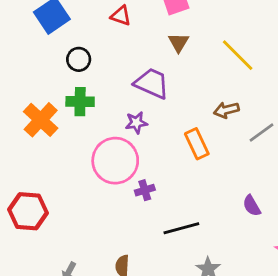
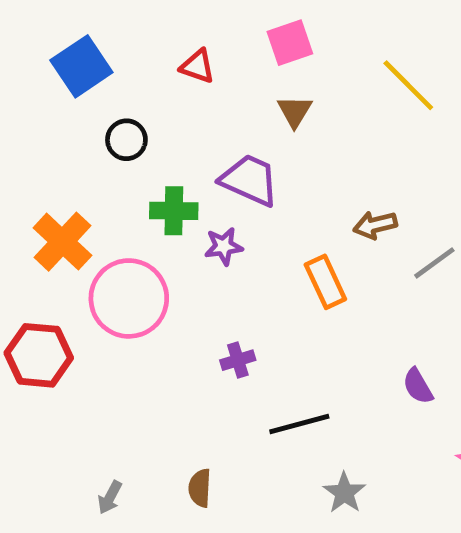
yellow line: (238, 55) -> (408, 85), moved
green cross: (80, 102) -> (174, 211), moved
pink circle: (115, 161) -> (129, 298), moved
red hexagon: (28, 211) -> (39, 355), moved

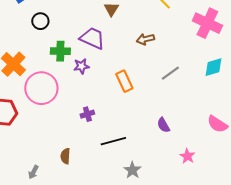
brown arrow: (375, 225) -> (145, 39), moved
brown semicircle: (200, 488) -> (65, 156), moved

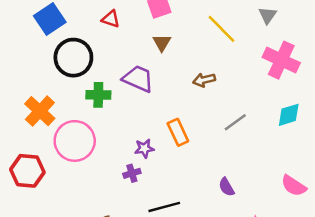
black circle: (40, 21) -> (73, 58), size x1.8
purple star: (81, 66) -> (144, 148), moved

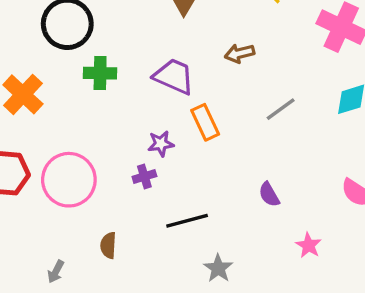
purple trapezoid: (138, 79) -> (174, 76), moved
pink circle: (75, 141) -> (69, 180), moved

